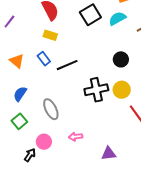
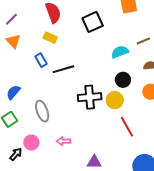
cyan semicircle: (117, 18) -> (120, 52), moved
black circle: (121, 59) -> (123, 80), moved
orange triangle: (17, 61) -> (13, 41), moved

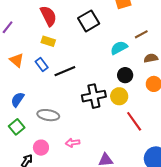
orange triangle: (13, 41) -> (17, 60), moved
gray ellipse: (42, 111) -> (48, 115), turned -55

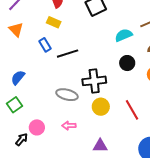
orange triangle: (17, 60) -> (16, 30), moved
yellow circle: (119, 96) -> (101, 107), moved
gray ellipse: (48, 115) -> (67, 95), moved

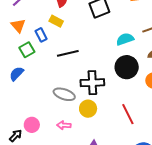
blue rectangle: (45, 45) -> (41, 35), moved
black circle: (127, 63) -> (127, 67), size x1.5
green square: (14, 105) -> (27, 50), moved
yellow circle: (101, 107) -> (88, 109), moved

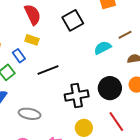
black circle: (127, 67) -> (110, 88), moved
gray ellipse: (64, 94) -> (30, 114), moved
yellow circle: (88, 109) -> (84, 128), moved

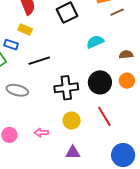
brown line: (125, 35) -> (117, 12), moved
blue rectangle: (19, 56) -> (11, 45), turned -40
gray ellipse: (30, 114) -> (17, 90), moved

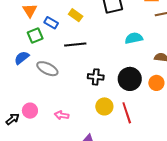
yellow rectangle: (25, 30) -> (76, 15), moved
black cross: (66, 88) -> (96, 77), size x0.7
yellow circle: (72, 121) -> (104, 106), moved

